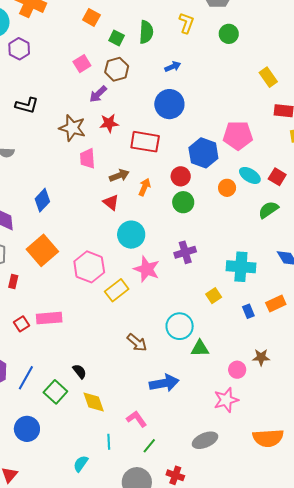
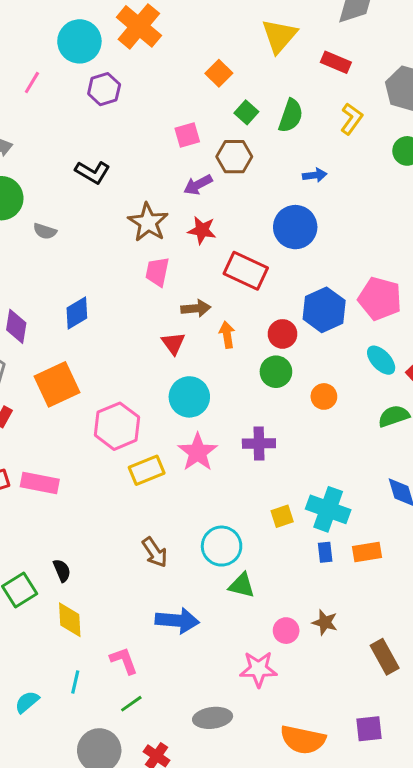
orange arrow: (145, 187) -> (227, 335), turned -48
orange circle: (227, 188) -> (324, 396), moved
cyan cross: (241, 267) -> (328, 509), moved

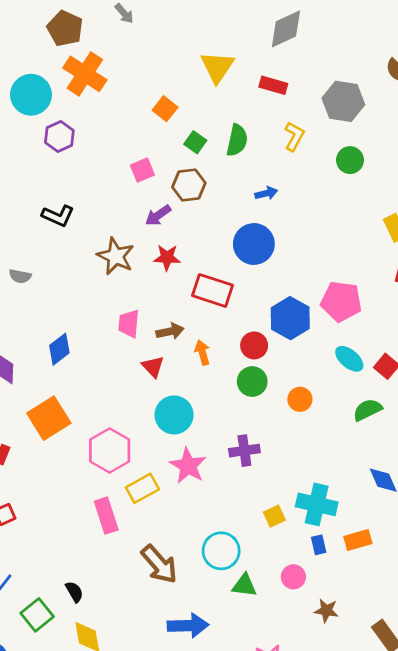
pink trapezoid: (157, 272) -> (129, 324), moved
pink rectangle: (40, 483) -> (106, 516), moved, turned 68
brown arrow: (155, 552) -> (159, 564), size x1.4
pink circle: (286, 631) -> (293, 577), moved

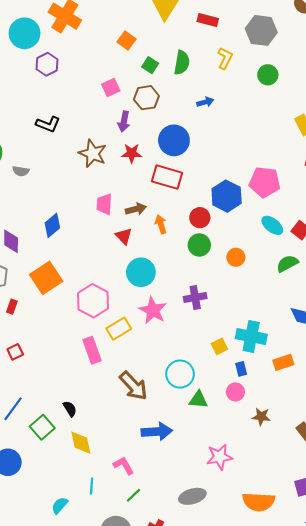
purple arrow: (158, 215) -> (124, 121), turned -42
blue circle: (254, 244) -> (174, 140), moved
blue rectangle: (319, 545) -> (241, 369), moved

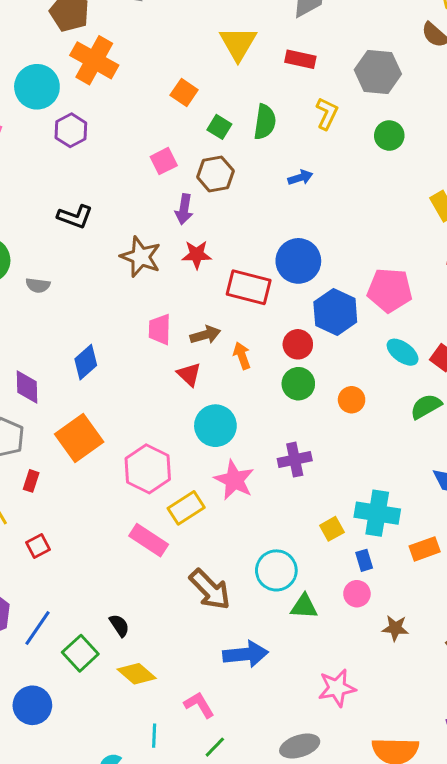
blue circle: (174, 140) -> (298, 261), moved
pink rectangle: (92, 350) -> (149, 540), turned -35
yellow diamond: (81, 443) -> (137, 674), turned -35

